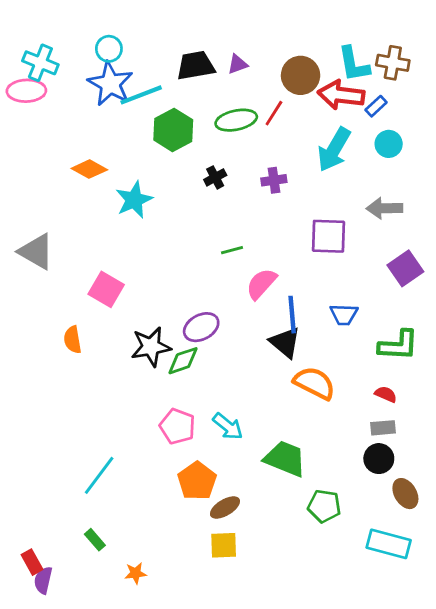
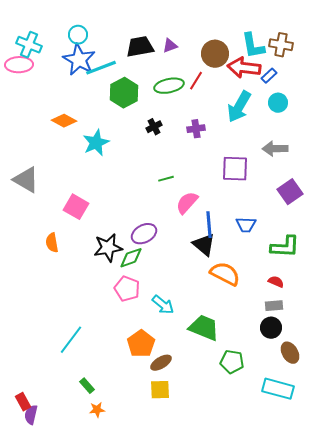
pink pentagon: (177, 426) -> (127, 289), moved
green rectangle: (95, 540) -> (87, 386), moved

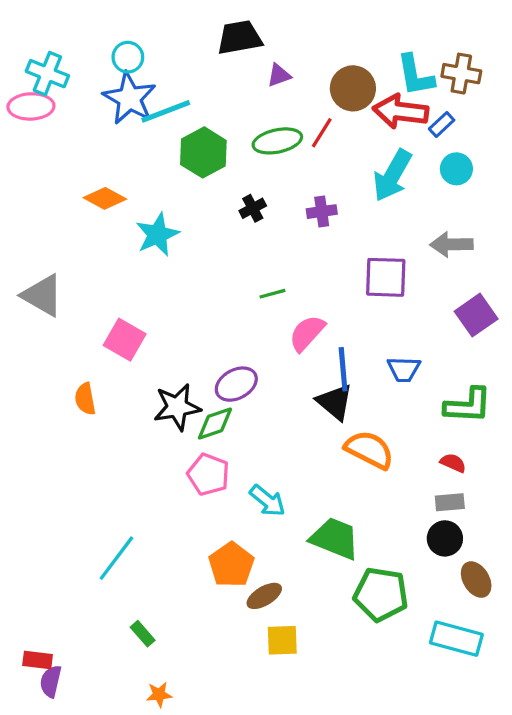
black trapezoid: (140, 47) -> (240, 37), moved
green pentagon: (232, 362) -> (381, 594), size x1.4
yellow square: (160, 390) -> (282, 640), moved
red rectangle: (23, 402) -> (38, 660), turned -54
orange star: (97, 410) -> (159, 694), moved

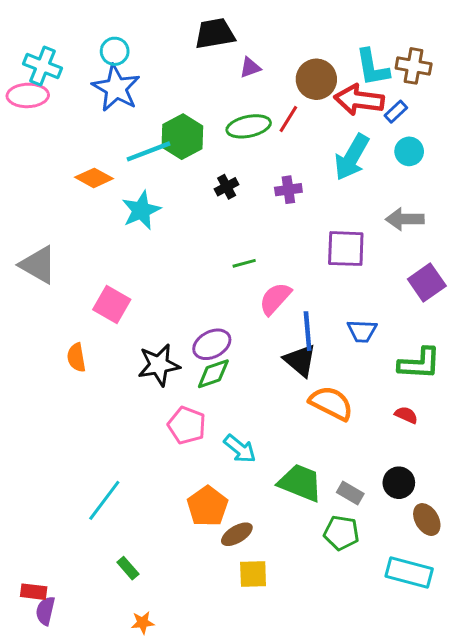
cyan line: (166, 111) -> (149, 151), moved
green diamond: (215, 423) -> (213, 374), moved
gray rectangle: (450, 502) -> (350, 493), moved, turned 35
green pentagon: (381, 594) -> (341, 533), size x0.7

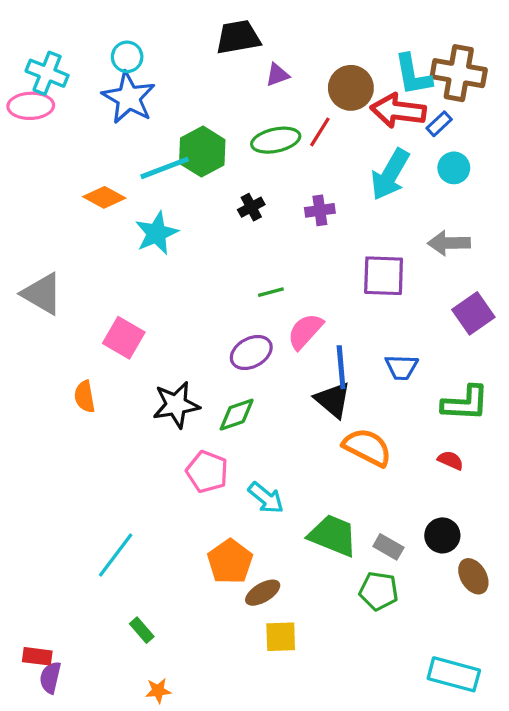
brown cross: (414, 66) -> (459, 73), size x1.4
purple ellipse: (212, 344) -> (251, 352), moved
cyan rectangle: (409, 573) -> (454, 674), moved

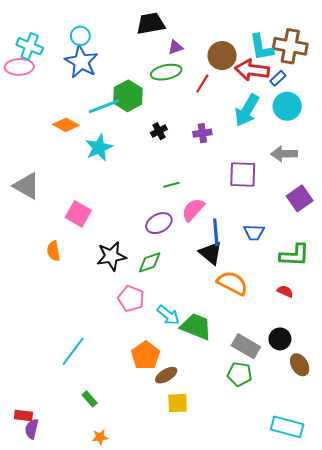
green ellipse: (276, 140) -> (166, 72), moved
cyan circle: (454, 168) -> (287, 106), size x1.4
green trapezoid: (333, 535) -> (196, 327), moved
gray rectangle: (388, 547) -> (246, 346), size x1.5

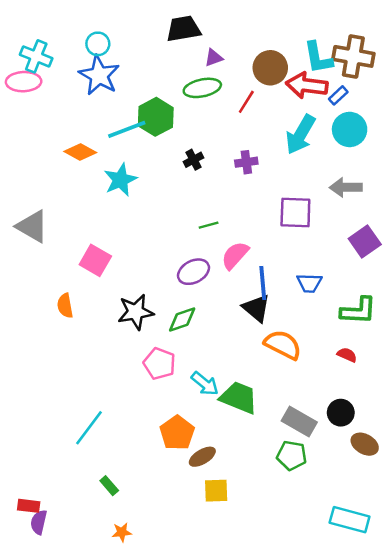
brown ellipse: (300, 365) -> (365, 444), turned -30

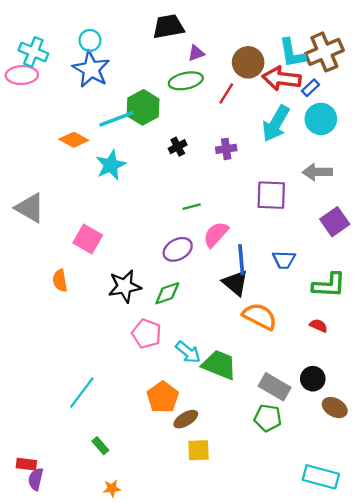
brown cross: (353, 56) -> (324, 52), turned -33

